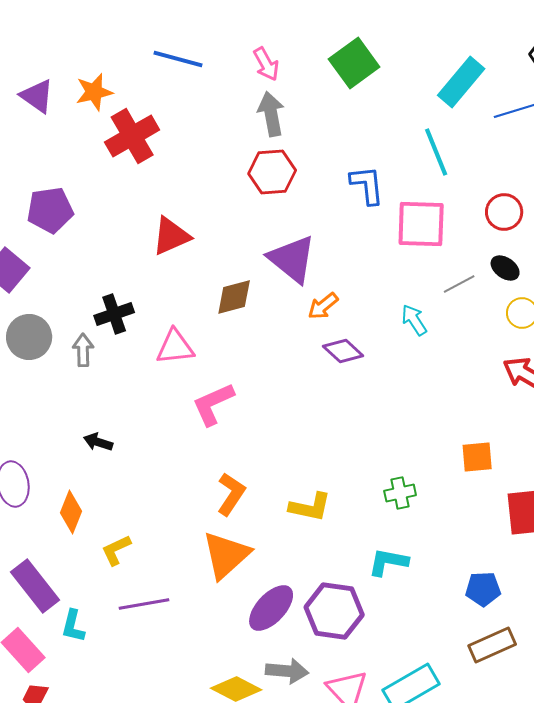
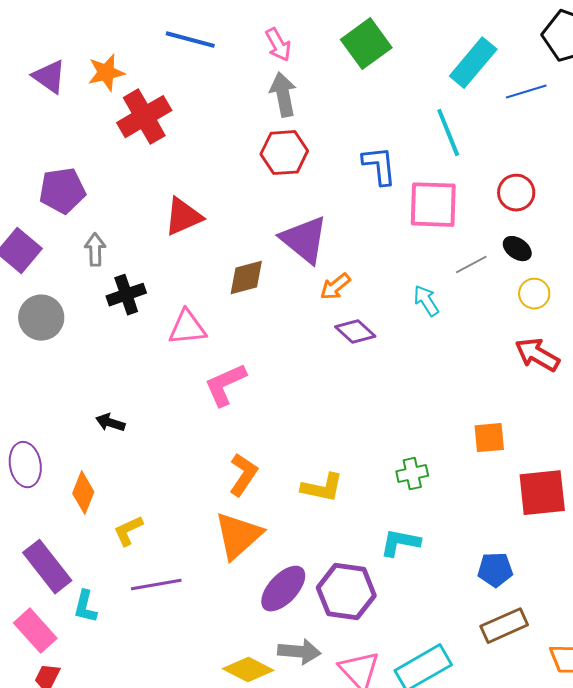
gray arrow: (83, 350) -> (95, 250), moved

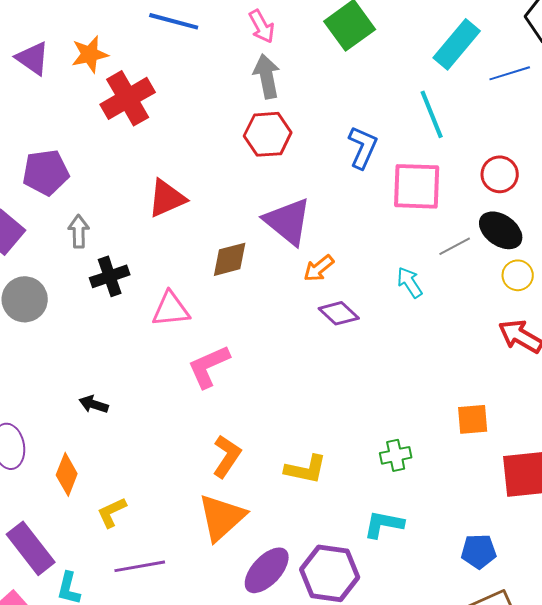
blue L-shape: (379, 166) -> (363, 147), turned 30
black ellipse: (517, 249) -> (501, 230), size x1.5

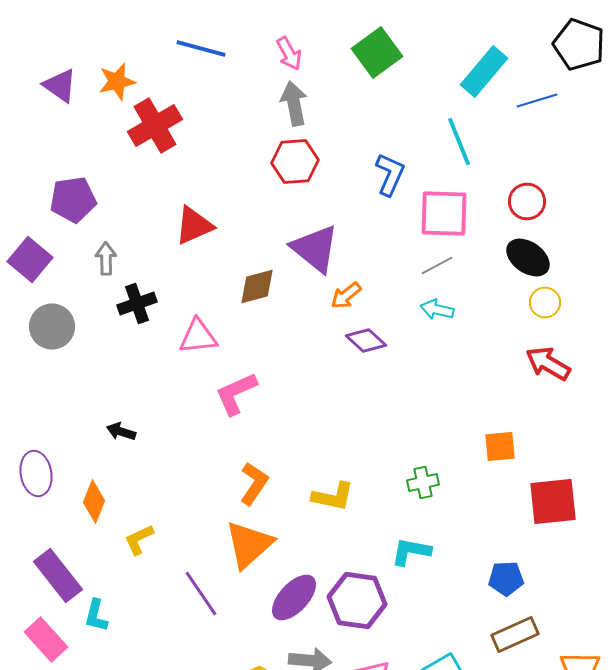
gray line: (455, 246) -> (437, 266), moved
cyan arrow: (410, 282) -> (437, 310), turned -44
purple line: (140, 566) -> (201, 594), moved, turned 66

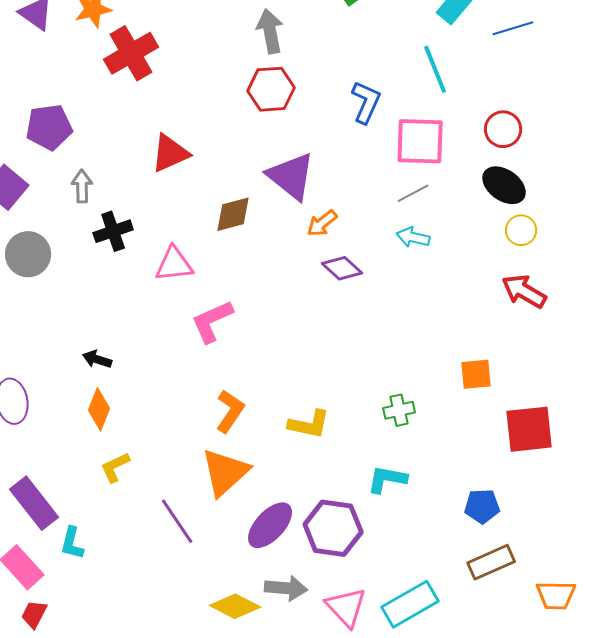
orange diamond: (94, 502) -> (99, 409), moved

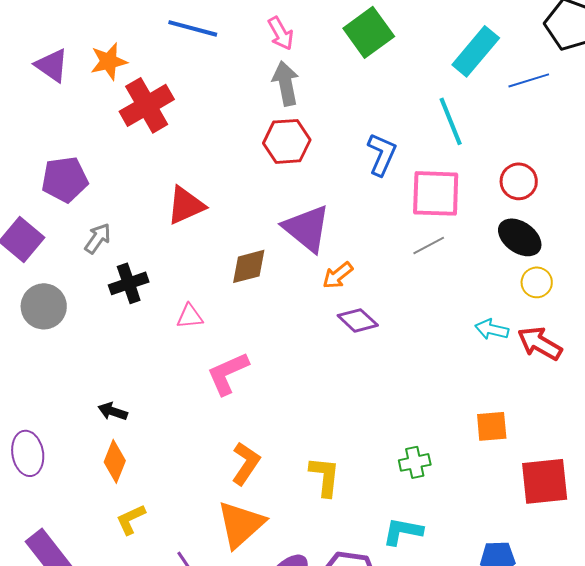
gray arrow: (82, 186) -> (98, 238), turned 36
cyan arrow: (413, 237) -> (492, 329), moved
pink triangle: (174, 264) -> (190, 316), size x0.7
yellow L-shape: (309, 424) -> (325, 476), turned -96

